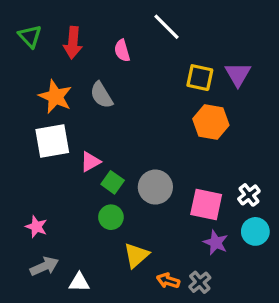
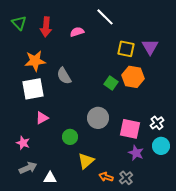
pink semicircle: (122, 51) -> (77, 32), turned 88
gray semicircle: (101, 95) -> (64, 76), moved
orange star: (55, 97) -> (35, 61), turned -30
pink triangle: (90, 162) -> (42, 118), moved
green square: (113, 182) -> (111, 83), moved

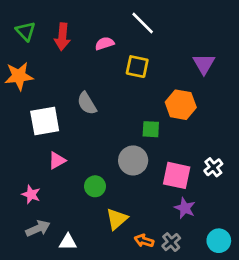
yellow square: (126, 49) -> (137, 67), moved
orange star: (35, 61) -> (19, 76), moved
green square: (111, 83) -> (151, 129), moved, turned -32
cyan circle: (161, 146) -> (219, 241), moved

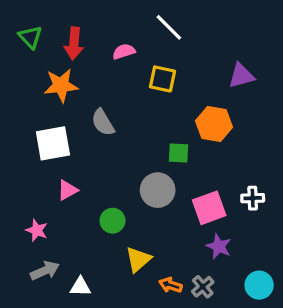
purple triangle: (204, 64) -> (241, 76), turned 45
orange star: (19, 76) -> (61, 85), moved
white cross: (213, 167) -> (253, 198), turned 36
pink square: (177, 175) -> (209, 208), turned -32

